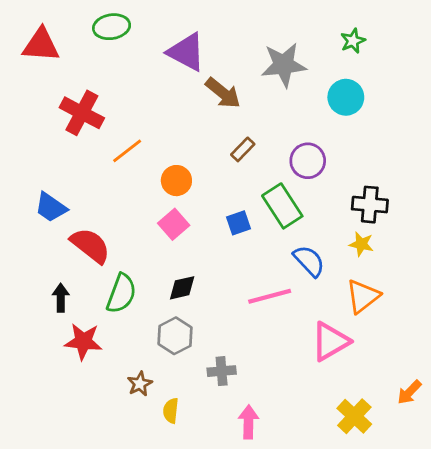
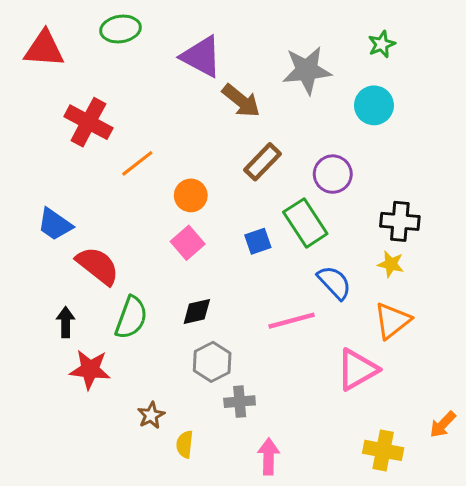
brown rectangle: (243, 149) -> (263, 162), size x1.4
gray hexagon: (175, 336) -> (212, 362), moved
yellow cross: (354, 416) -> (383, 450), turned -32

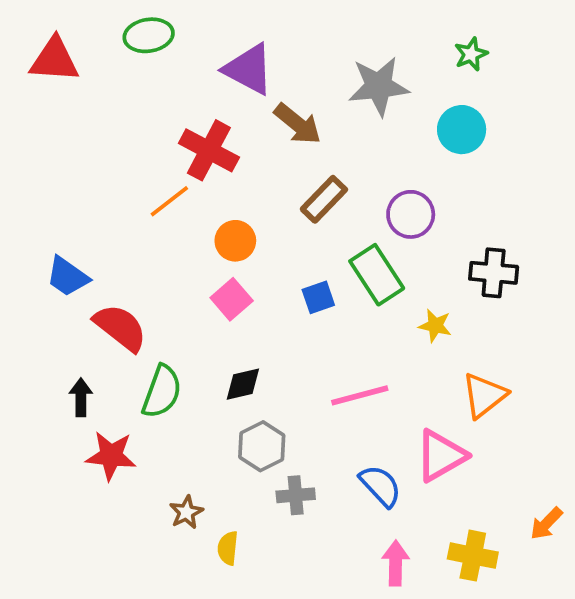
red cross: (88, 122) -> (209, 150), moved
yellow star: (391, 264) -> (435, 326), moved
blue semicircle: (334, 282) -> (380, 486), moved
pink arrow: (269, 457) -> (396, 563), moved

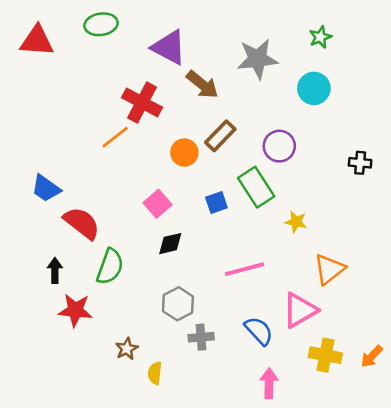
orange circle: (235, 241) -> (184, 153), moved
black cross: (494, 273) -> (360, 163), moved, size x0.7
black diamond: (243, 384) -> (170, 244), moved
yellow cross: (473, 556) -> (325, 355), moved

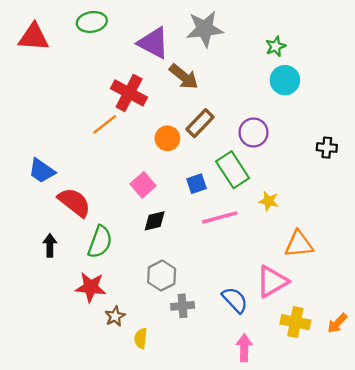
green star: (320, 37) -> (276, 46), moved
gray star: (257, 59) -> (205, 29), moved
pink line: (245, 269) -> (220, 217), moved
orange triangle: (329, 269) -> (299, 244), turned 32
red star: (75, 310) -> (91, 287), moved

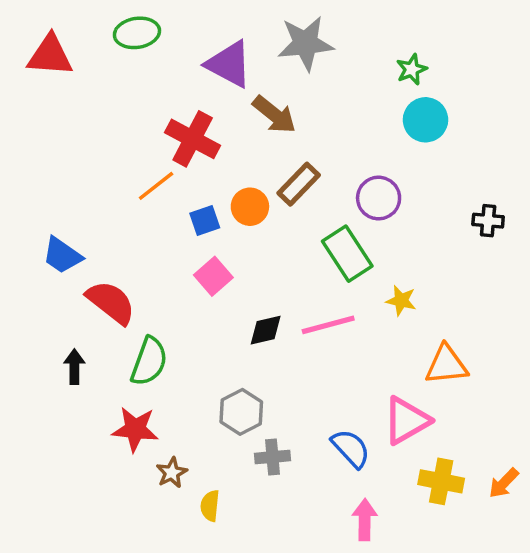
blue square: (196, 184) -> (205, 221), moved
black diamond: (155, 221) -> (266, 330), moved

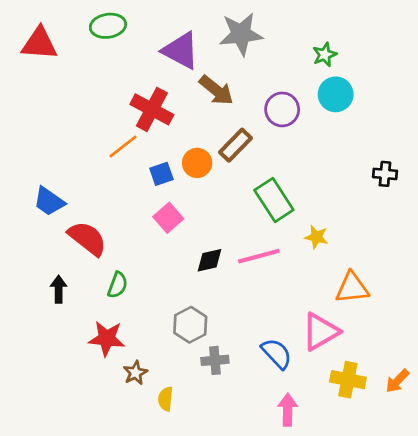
purple circle: (379, 198) -> (282, 109), moved
green semicircle: (149, 361) -> (118, 285), size x0.7

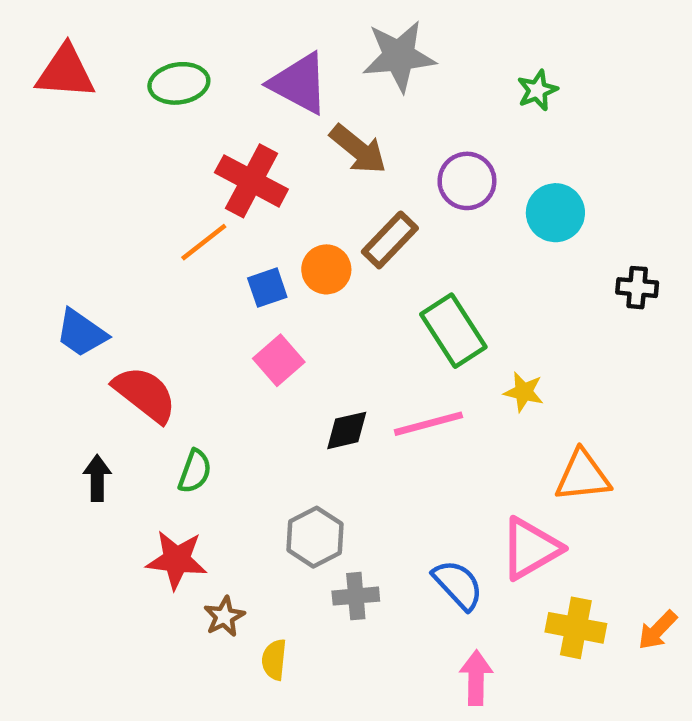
green ellipse: (108, 26) -> (179, 83), moved
cyan circle: (336, 94) -> (555, 213), moved

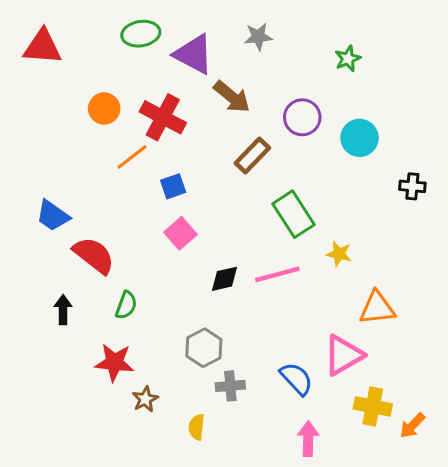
gray star: (399, 56) -> (258, 37), size x0.6
green ellipse: (179, 83) -> (141, 34), moved
orange circle: (326, 269) -> (104, 109), moved
orange arrow: (658, 630) -> (412, 426), moved
yellow semicircle: (274, 660) -> (197, 427), moved

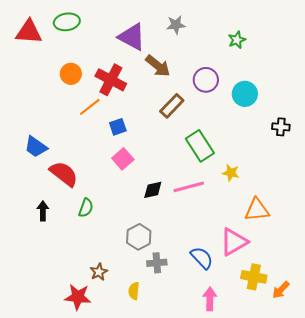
green ellipse: (141, 34) -> (67, 22), moved
red star: (114, 362) -> (78, 297), moved

